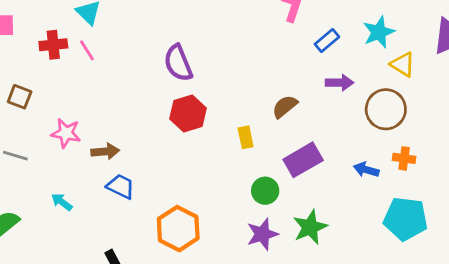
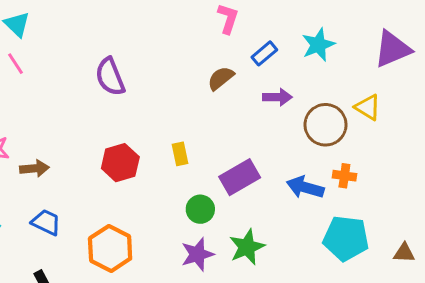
yellow triangle: (403, 64) -> (368, 107), moved
brown semicircle: (285, 106) -> (221, 78), moved
red hexagon: (188, 114) -> (120, 163), moved
blue arrow: (366, 170) -> (305, 187), size x1.4
blue trapezoid: (121, 186) -> (46, 222), moved

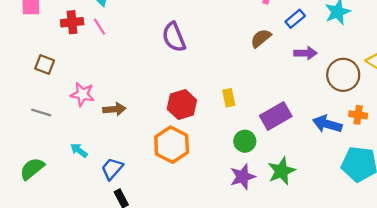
blue trapezoid: (46, 222) -> (112, 169), moved, turned -75
orange hexagon: (110, 248) -> (172, 145), moved

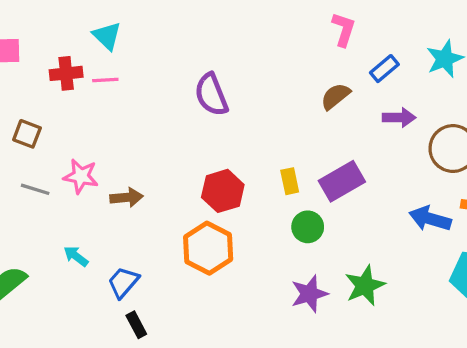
pink line: (100, 27) -> (105, 80), turned -60
gray line: (41, 113) -> (35, 189), moved
purple rectangle: (276, 116) -> (342, 181), moved
green circle: (245, 141) -> (308, 227), moved

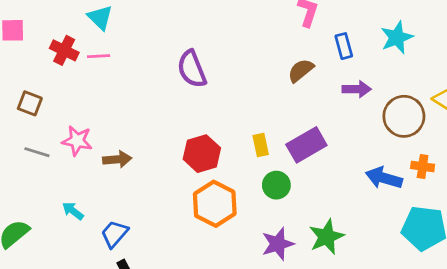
blue rectangle: (384, 69) -> (344, 46), turned -65
red cross: (66, 73) -> (64, 50), turned 32
orange hexagon: (208, 248) -> (215, 204), moved

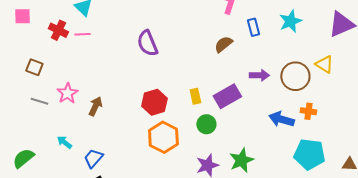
purple arrow: (357, 89) -> (259, 75), moved
pink star: (77, 141) -> (67, 93), turned 30
brown arrow: (117, 159) -> (95, 106), turned -60

